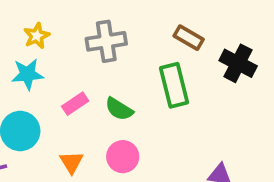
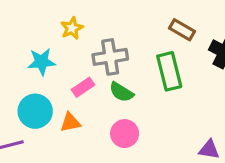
yellow star: (37, 36) -> (72, 28), moved
gray cross: (106, 41) -> (110, 57), moved
orange triangle: (71, 162) -> (70, 122), moved, turned 50

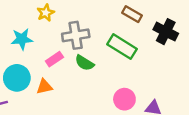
green rectangle: (169, 71) -> (122, 47), turned -44
pink circle: (125, 134) -> (124, 99), moved

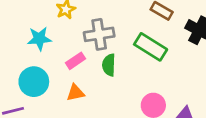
green semicircle: (84, 63) -> (109, 65), turned 60
orange triangle: (44, 87) -> (75, 93), moved

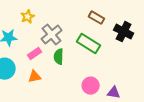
gray cross: (99, 34) -> (52, 35), turned -30

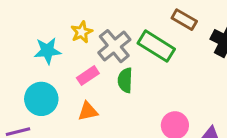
yellow star: (28, 17) -> (82, 32), moved
green rectangle: (89, 44) -> (156, 46), moved

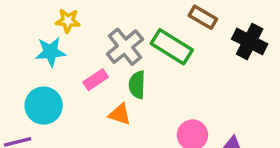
yellow star: (82, 32) -> (68, 21), moved, turned 30
orange triangle: (88, 111) -> (120, 114), moved, turned 30

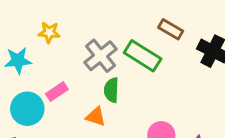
cyan star: (50, 52) -> (18, 60), moved
pink rectangle: (96, 80) -> (57, 92), moved

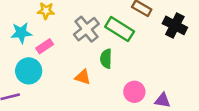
green semicircle: (111, 90) -> (106, 59), moved
pink rectangle: (57, 92) -> (45, 46), moved

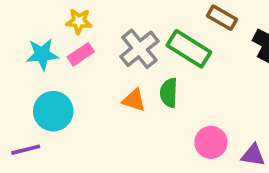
pink rectangle: (45, 46) -> (81, 54), moved
orange triangle: (83, 77) -> (134, 100), moved

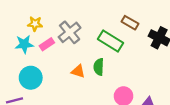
yellow star: (79, 21) -> (35, 24), moved
gray cross: (139, 49) -> (70, 32), moved

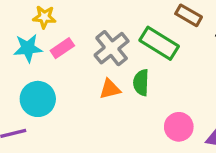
gray cross: (70, 32) -> (112, 48), moved
orange triangle: (78, 71) -> (110, 89), turned -32

